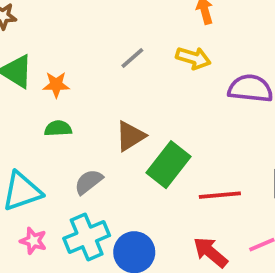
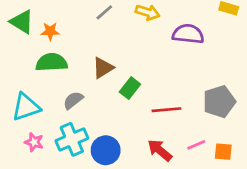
green semicircle: (58, 128) -> (52, 62), size x1.6
green rectangle: (169, 165) -> (130, 88), size x0.7

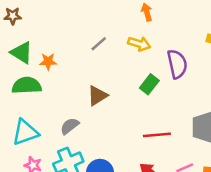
purple semicircle: (188, 34) -> (177, 64), turned 72
green semicircle: (52, 62) -> (27, 86), moved
green rectangle: (130, 88) -> (149, 84), moved

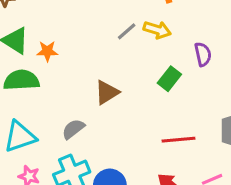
gray line: (99, 44) -> (127, 31), moved
purple semicircle: (177, 64) -> (203, 54), size x0.7

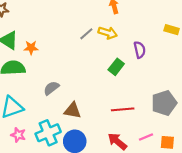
brown triangle: (107, 92) -> (73, 110), moved, turned 42
gray semicircle: (73, 129) -> (51, 88), moved

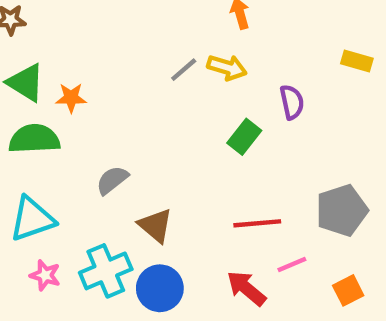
brown triangle: (73, 110) -> (156, 225), turned 30
pink line: (146, 137) -> (292, 264), moved
orange square: (167, 142) -> (348, 290), turned -32

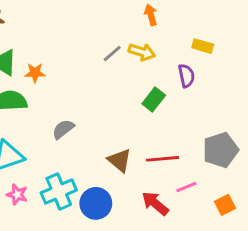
yellow rectangle: (357, 61) -> (203, 46), moved
brown triangle: (156, 225) -> (120, 160), moved

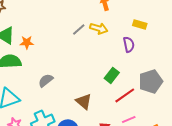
green rectangle: (154, 99) -> (112, 75), moved
gray pentagon: (221, 150) -> (151, 81), moved
red line: (163, 159) -> (125, 95), moved, turned -30

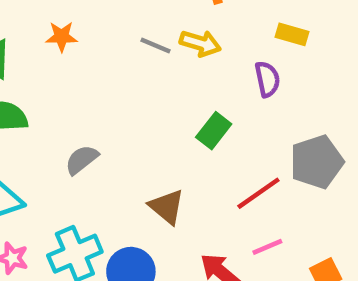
gray line: (79, 29) -> (156, 46), turned 64
orange star: (27, 42) -> (62, 37), moved
green rectangle: (112, 75) -> (214, 131), moved

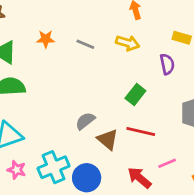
gray line: (156, 46) -> (85, 44), moved
gray semicircle: (82, 160) -> (85, 121), moved
red line: (258, 193) -> (141, 131), moved, turned 48

